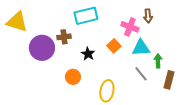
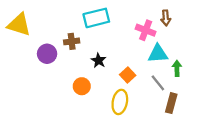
orange square: (114, 46) -> (128, 75), moved
purple circle: (42, 48) -> (47, 54), size x0.7
brown rectangle: (169, 80) -> (171, 103), moved

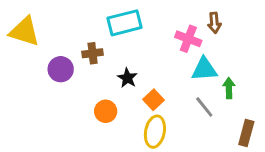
orange square: (128, 75) -> (153, 100), moved
brown rectangle: (171, 103) -> (246, 133), moved

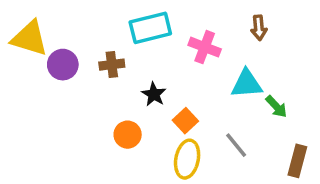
pink cross: (188, 39) -> (205, 47), moved
purple circle: (61, 69) -> (63, 65), moved
green arrow: (229, 88) -> (276, 107), turned 138
gray line: (204, 107) -> (236, 145), moved

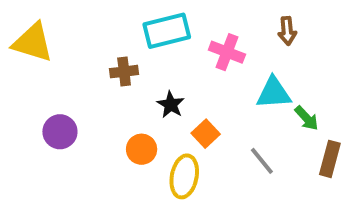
purple circle: (63, 65) -> (60, 132), moved
yellow ellipse: (187, 159) -> (184, 176), moved
brown rectangle: (297, 161) -> (330, 159), moved

